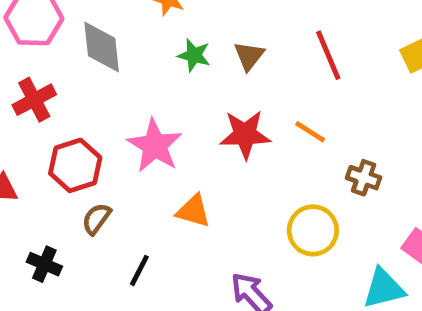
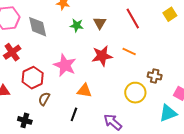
brown cross: (364, 178) -> (155, 76), moved
black line: (139, 270) -> (74, 114), moved

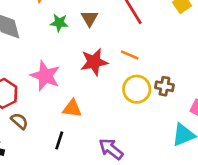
yellow circle: (135, 93) -> (137, 89), moved
brown semicircle: (44, 99) -> (19, 121), turned 104

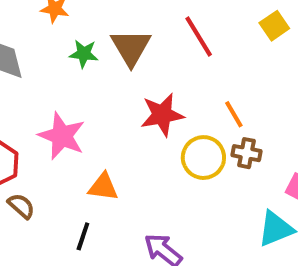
brown triangle: (90, 18) -> (131, 47), size x1.5
orange line: (130, 55) -> (234, 114), moved, turned 36
red star: (94, 62) -> (162, 115), moved

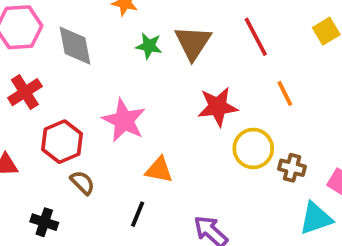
orange line: (234, 114) -> (285, 93), moved
brown cross: (247, 153) -> (292, 168), moved

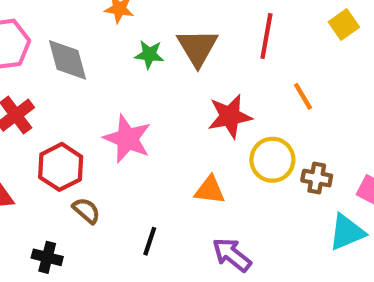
red line: (256, 37) -> (266, 36), turned 42
orange triangle: (159, 170) -> (210, 190), moved

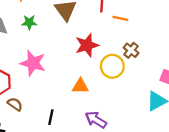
green star: (149, 54) -> (29, 22), moved
orange line: (303, 96) -> (120, 18), moved, turned -42
brown cross: (317, 178) -> (131, 50), moved, turned 35

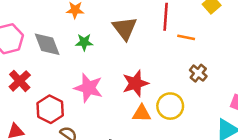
red star: (87, 45) -> (135, 83), moved
yellow circle: (112, 66) -> (170, 106), moved

